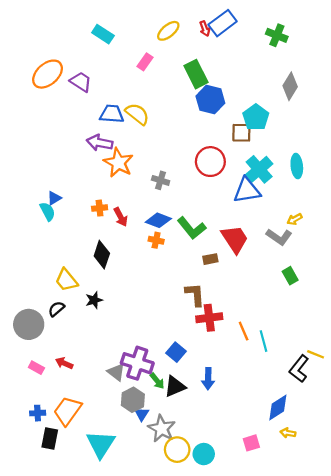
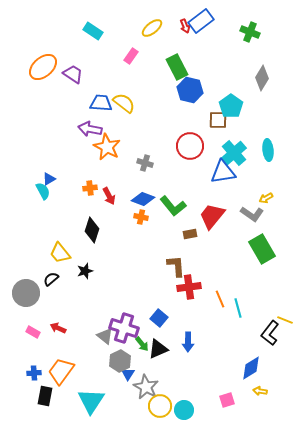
red trapezoid: (235, 239) -> (212, 216), turned -108
green rectangle: (290, 276) -> (262, 249), size x1.8

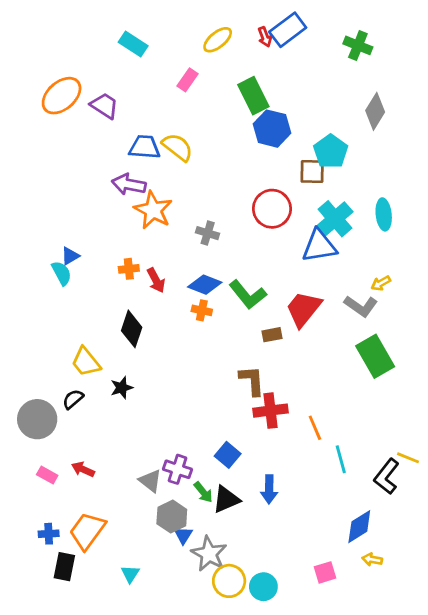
cyan line: (238, 308) -> (341, 459), moved
purple cross: (124, 328) -> (177, 469), size x0.7
cyan triangle: (91, 401) -> (130, 574), size x0.5

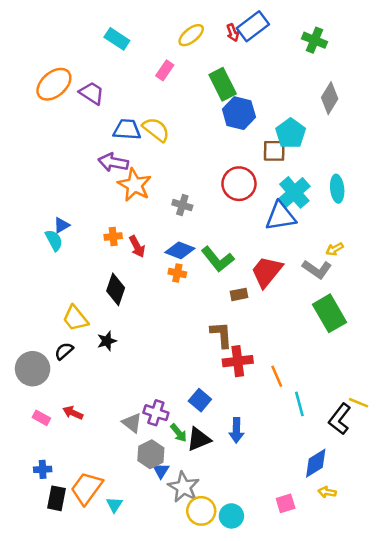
orange trapezoid: (87, 531) -> (87, 488), moved

